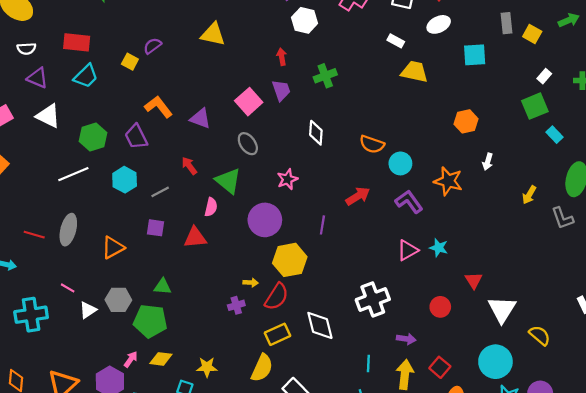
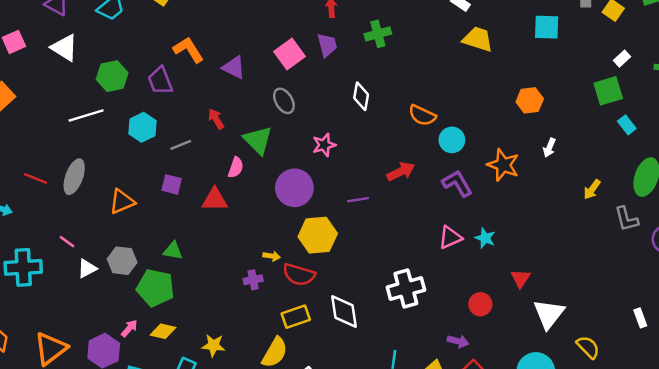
purple line: (322, 225) -> (358, 200), turned 66
red semicircle: (277, 297) -> (299, 275), turned 68
purple arrow: (406, 339) -> (458, 341), moved

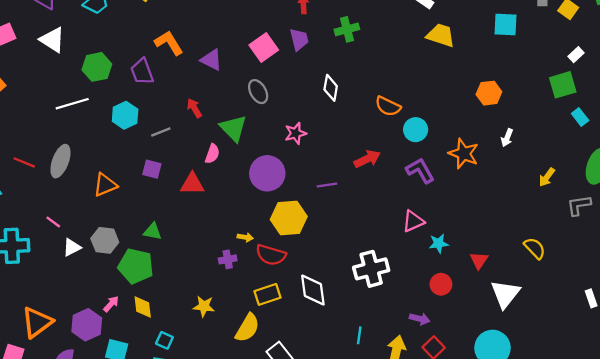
gray L-shape: (626, 219) -> (579, 205), turned 95
cyan star: (485, 238) -> (439, 243), moved, turned -30
yellow diamond: (163, 331) -> (143, 307), turned 70
yellow star: (213, 345) -> (204, 306), moved
yellow semicircle: (588, 347) -> (535, 248), moved

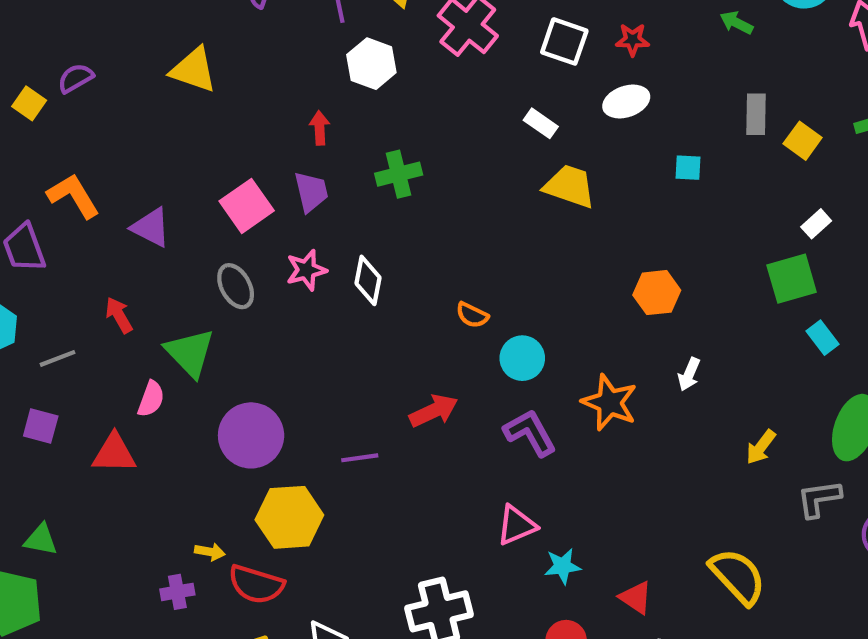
cyan square: (505, 24) -> (688, 168), size x0.6
orange semicircle: (388, 106) -> (472, 315), size x0.7
pink star: (296, 133) -> (306, 270), moved
yellow semicircle: (535, 248) -> (738, 576), size x1.4
red triangle: (479, 260) -> (636, 598), turned -30

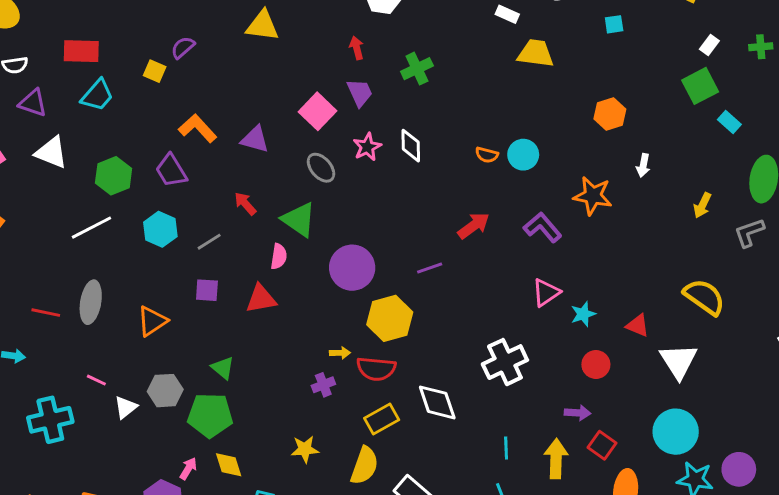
cyan circle: (522, 358) -> (523, 155), moved
green triangle: (41, 540) -> (223, 368), turned 40

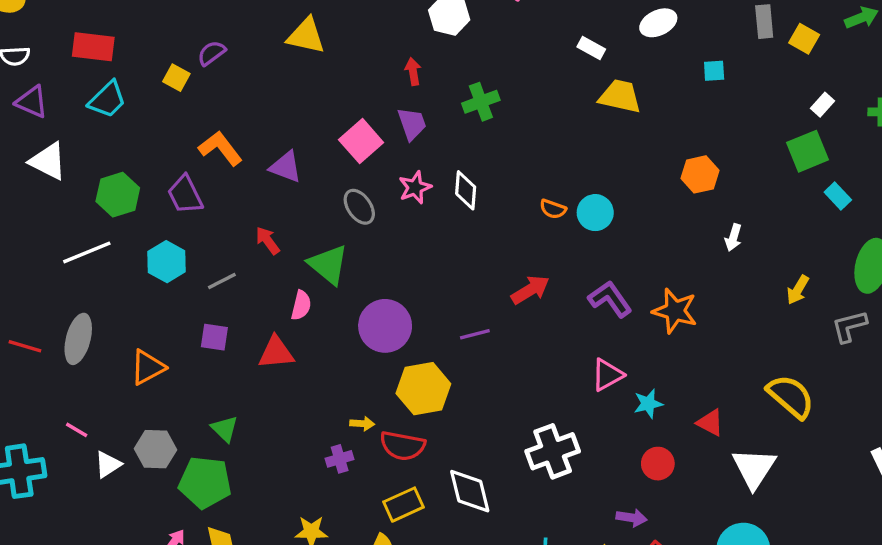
orange star: (593, 196) -> (675, 311), moved

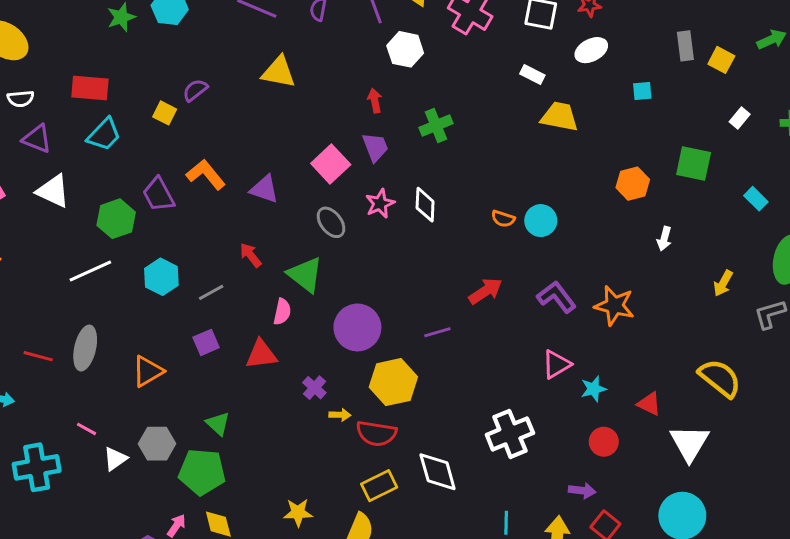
green square: (808, 151) -> (694, 163), moved, turned 36
purple trapezoid: (185, 195) -> (158, 195), moved
purple square: (214, 337) -> (206, 342), turned -30
purple cross: (340, 459) -> (314, 388), moved, turned -30

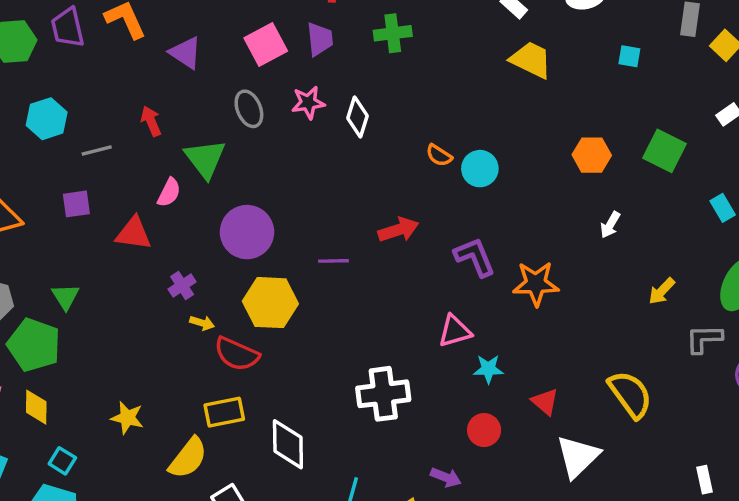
orange star: (615, 306) -> (536, 284), turned -30
white diamond: (438, 472) -> (288, 444), moved

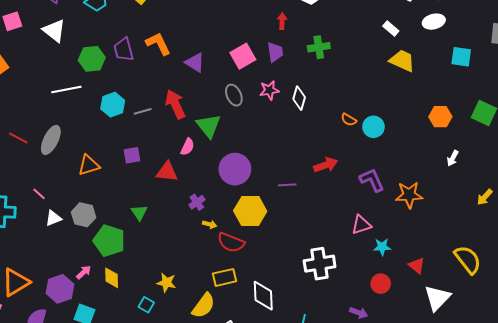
cyan square: (629, 56) -> (461, 57), size x1.5
red arrow: (151, 121) -> (175, 104), size x1.6
gray line: (97, 150) -> (143, 111), moved
green triangle: (65, 297) -> (139, 213), moved
cyan square: (62, 461) -> (146, 305), moved

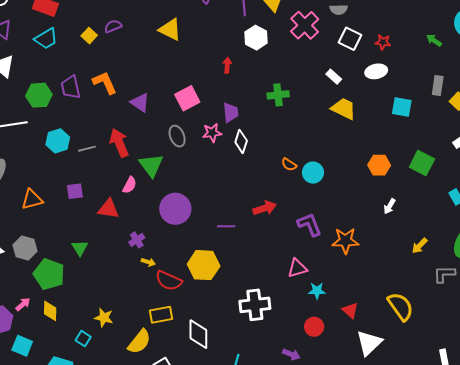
green cross: (319, 47) -> (278, 95), moved
purple trapezoid: (275, 52) -> (231, 112), moved
yellow hexagon: (250, 211) -> (204, 265), moved

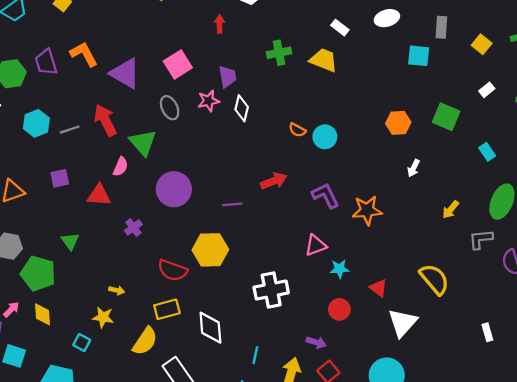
gray rectangle: (438, 86) -> (441, 27), moved
purple triangle: (140, 103) -> (125, 73), size x1.4
yellow trapezoid: (344, 109) -> (324, 60), moved
yellow arrow: (148, 262) -> (117, 290), moved

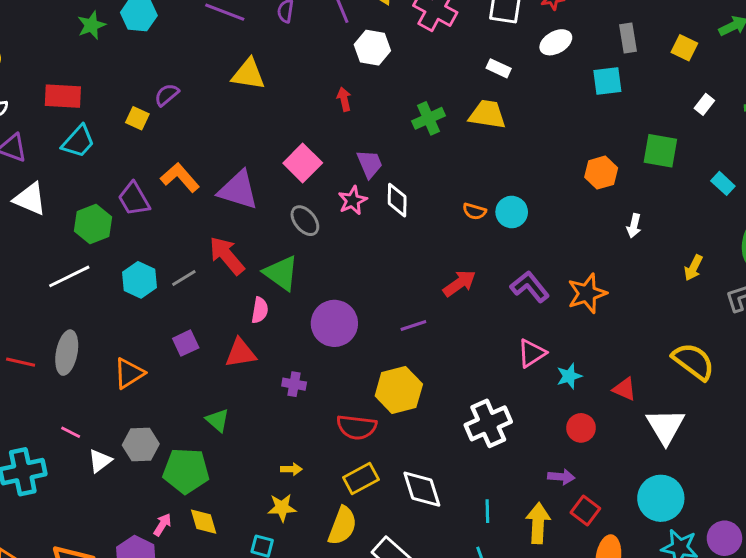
purple cross: (133, 227) -> (294, 384), turned -30

